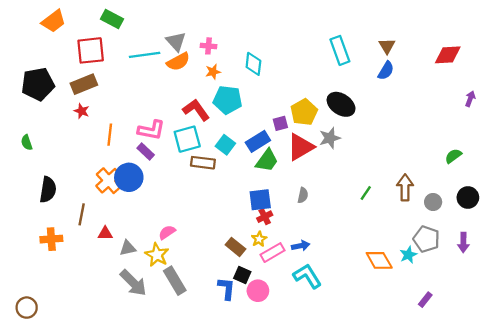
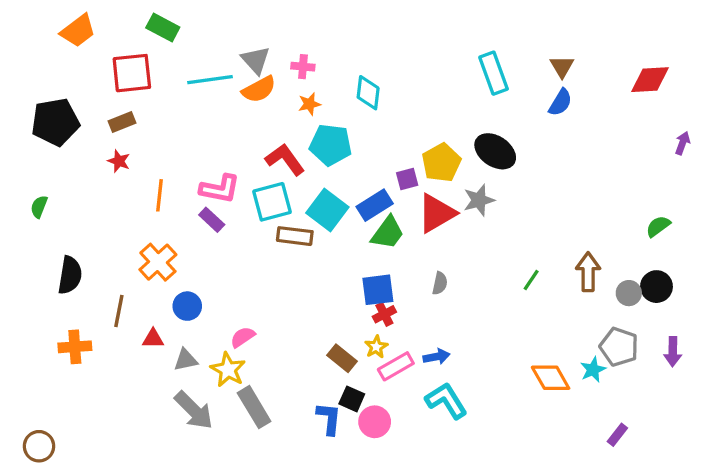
brown rectangle: (84, 84) -> (122, 122), size x0.7
green semicircle: (27, 142) -> (39, 207), turned 40
cyan square: (225, 145) -> (327, 210), size x1.4
blue circle: (129, 177) -> (187, 306), moved, size x0.7
black circle: (468, 198) -> (656, 287), moved

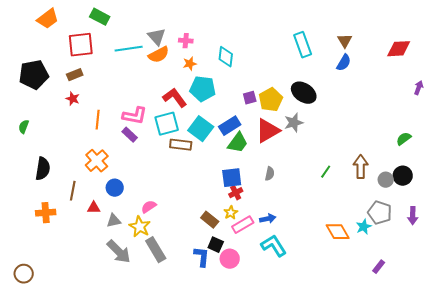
purple square: (407, 179) -> (250, 98), moved

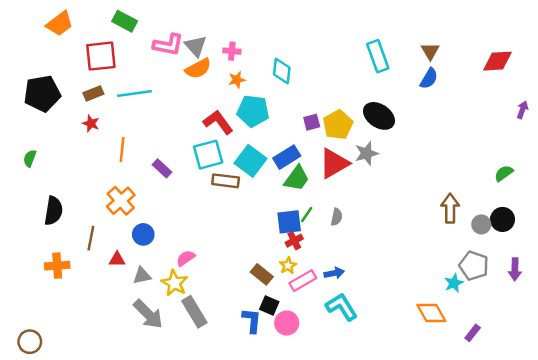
cyan line: (129, 49) -> (135, 93), moved
pink L-shape: (135, 116) -> (168, 45), moved
green line: (326, 172) -> (307, 214), moved
orange diamond: (338, 232) -> (431, 313), moved

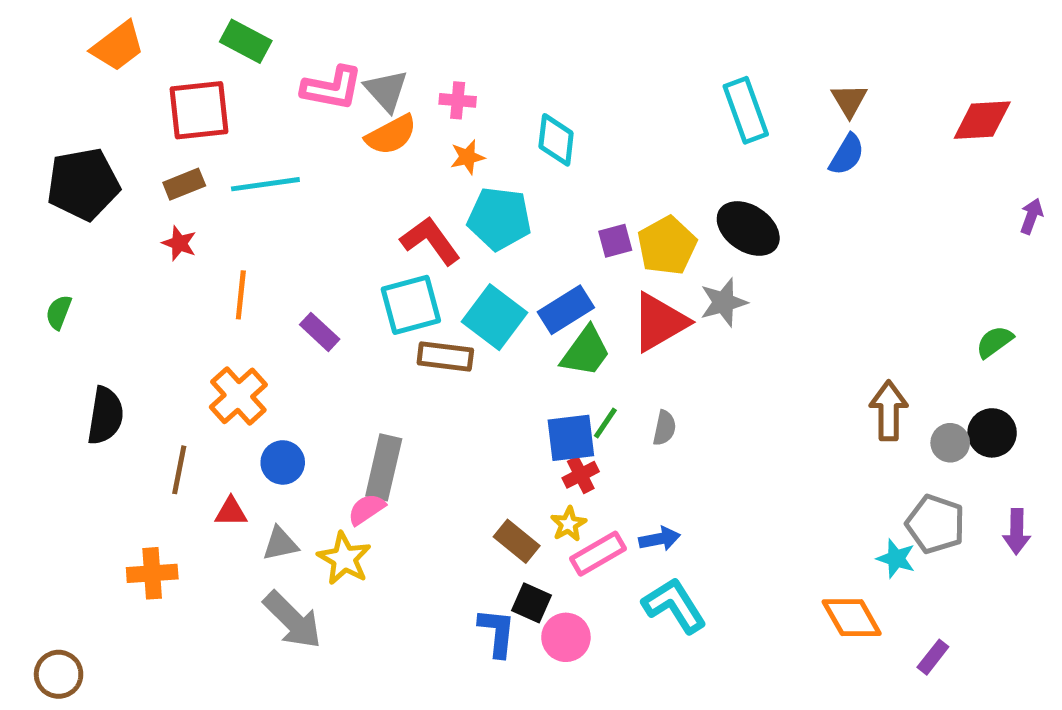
orange cross: (57, 266) -> (152, 573), moved
cyan star: (454, 283) -> (896, 559), turned -30
gray rectangle: (194, 312) -> (384, 467), moved, turned 44

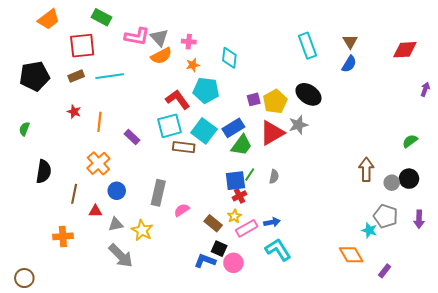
red star: (179, 243) -> (74, 112), moved
pink semicircle: (366, 509) -> (182, 210), moved
blue L-shape: (497, 632) -> (205, 261), turned -75

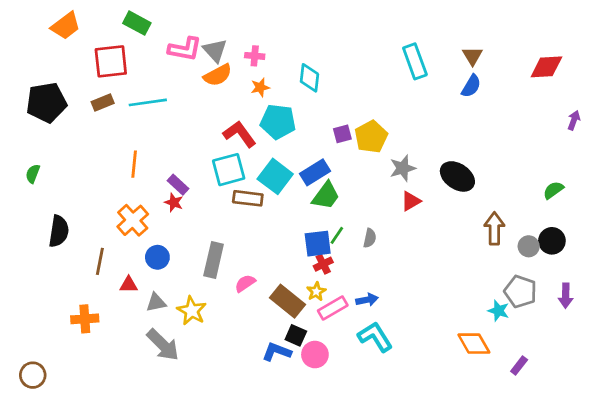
black ellipse: (308, 94) -> (457, 176), moved
red star: (74, 112) -> (174, 202), moved
red triangle: (272, 133) -> (411, 201), moved, size x0.6
brown rectangle: (213, 223) -> (288, 301), size x1.4

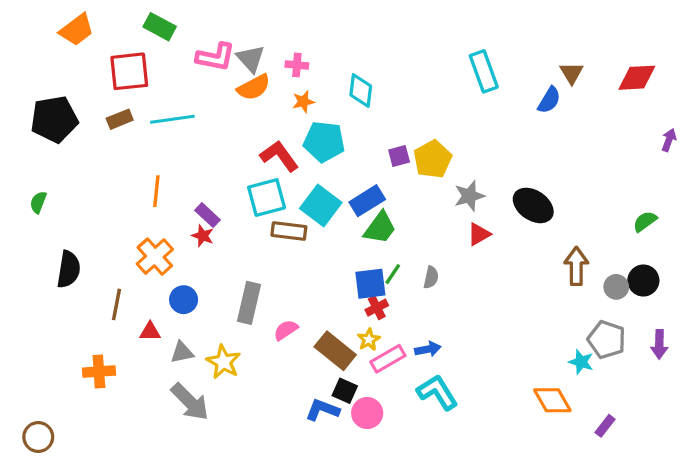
brown triangle: (472, 56) -> (572, 73), moved

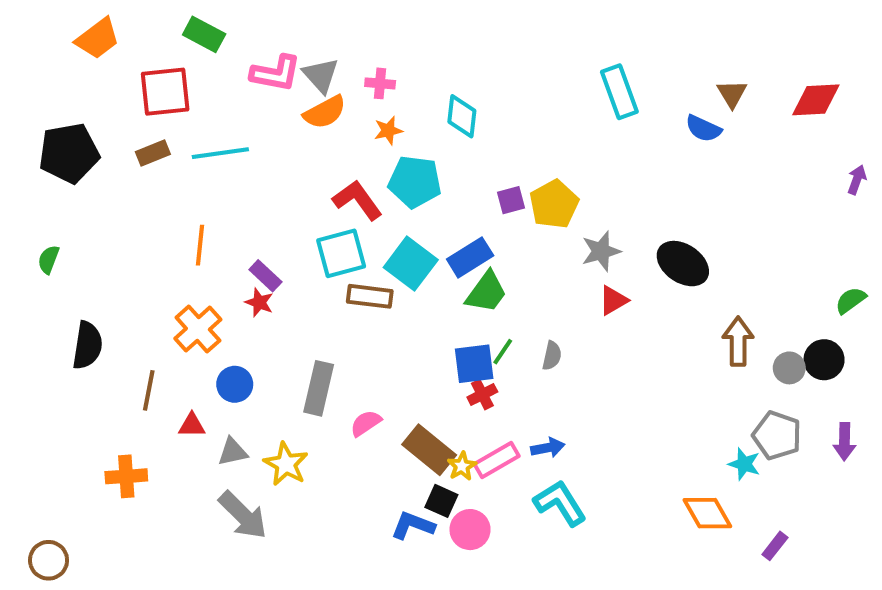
blue semicircle: (549, 100) -> (703, 129), turned 84
green semicircle: (645, 221) -> (851, 300), moved
yellow star: (369, 340) -> (462, 466), moved

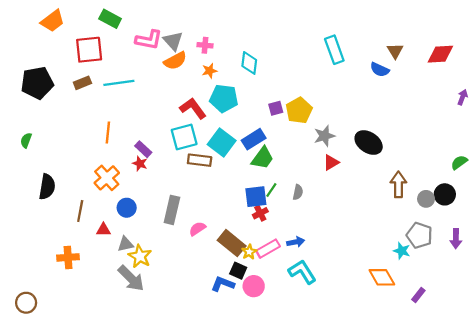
yellow star: (286, 464) -> (140, 256), moved

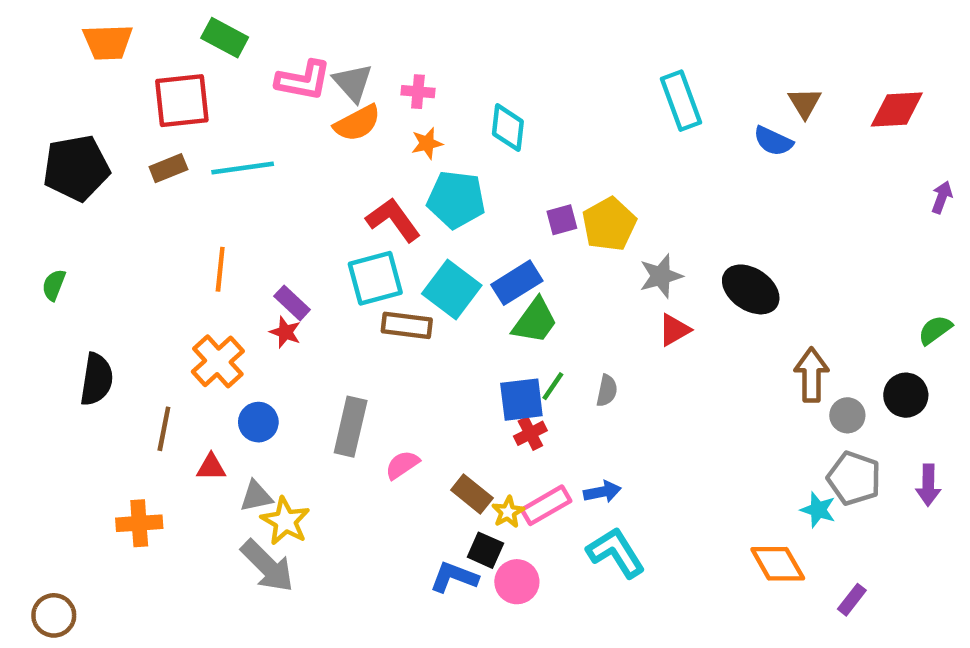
orange trapezoid: (53, 21) -> (108, 42), turned 35
gray circle: (426, 199) -> (847, 415), moved
brown rectangle: (232, 243) -> (472, 494), size x0.7

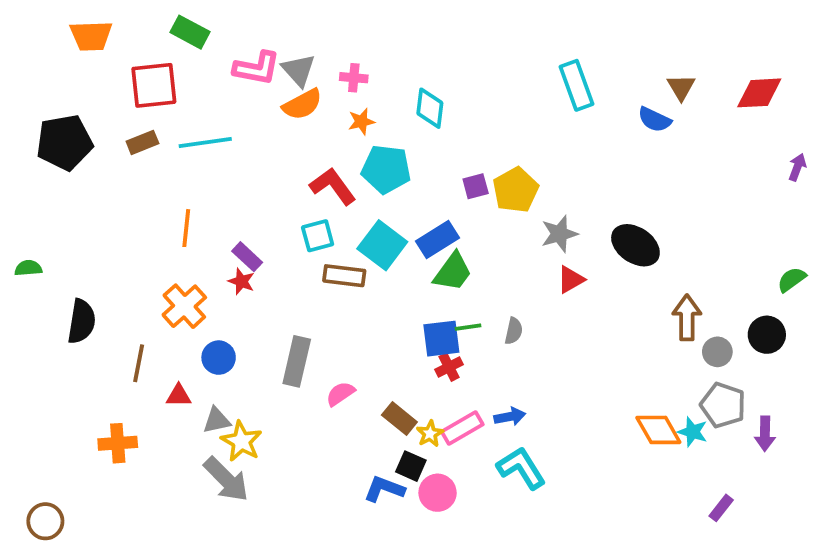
cyan square: (375, 278) -> (318, 236), size x0.7
green semicircle: (54, 285) -> (28, 268), moved, turned 64
green line: (553, 386) -> (468, 327), turned 48
purple arrow: (928, 485) -> (765, 434), moved
orange diamond: (778, 564) -> (658, 430), moved

